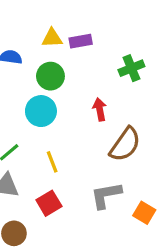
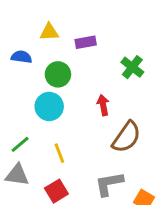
yellow triangle: (52, 38) -> (49, 32), moved
green cross: (131, 68) -> (132, 67), turned -30

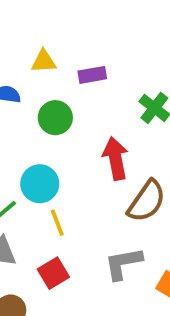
red arrow: (103, 105) -> (116, 158), size x1.5
cyan circle: (49, 106) -> (40, 184), moved

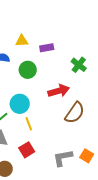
red arrow: (116, 158) -> (59, 91), turned 85
gray L-shape: (123, 263) -> (63, 158), moved

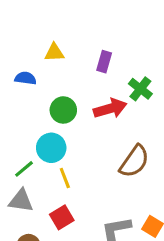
purple rectangle: (47, 48) -> (104, 62), moved, turned -64
green circle: (28, 70) -> (63, 110), moved
red arrow: (59, 91) -> (110, 108), moved

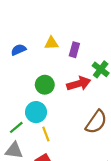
yellow triangle: (54, 53) -> (51, 43), moved
blue semicircle: (25, 78) -> (18, 50), moved, turned -32

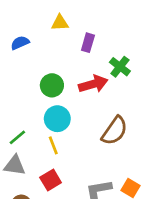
yellow triangle: (51, 43) -> (60, 23), moved
cyan circle: (36, 112) -> (57, 119), moved

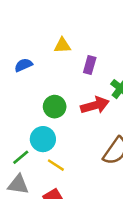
cyan circle: (57, 119) -> (43, 139), moved
yellow line: (53, 145) -> (56, 165), turned -36

